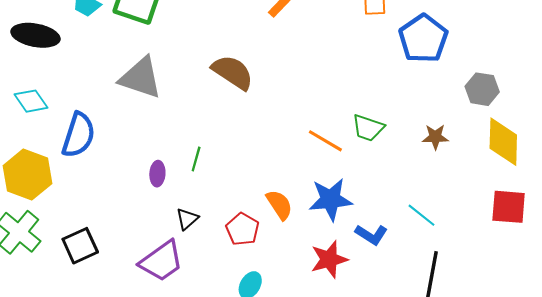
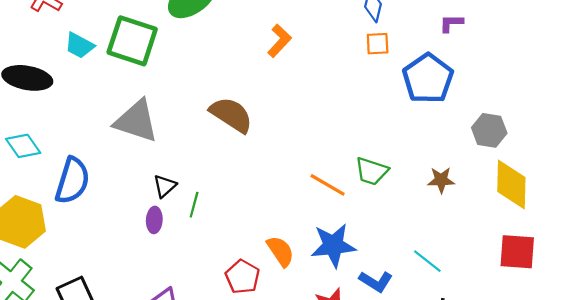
black triangle: (187, 219) -> (165, 186), moved

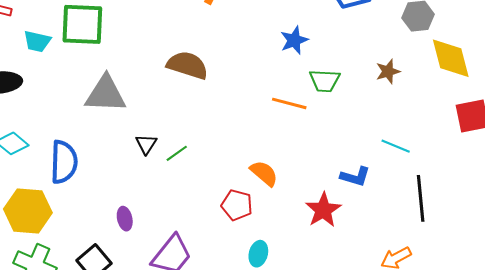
green line: (194, 205) -> (177, 153), turned 55
purple ellipse: (154, 220) -> (125, 219), moved
blue star: (333, 245) -> (294, 40), moved, size x0.7

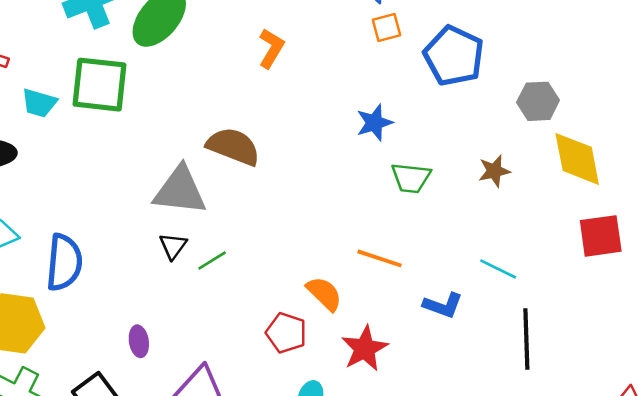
gray triangle: (105, 94) -> (180, 191), moved
orange line: (289, 103) -> (380, 258), moved
red star: (323, 210) -> (365, 349), moved

